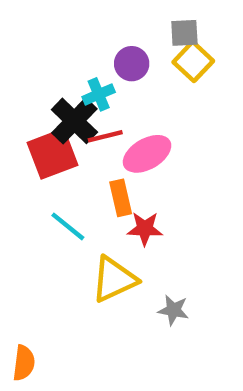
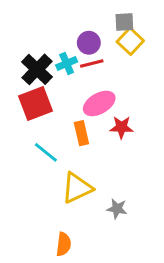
black cross: (74, 121) -> (37, 69), moved
red line: (105, 136) -> (92, 63), moved
red star: (145, 229) -> (121, 127), moved
orange semicircle: (24, 363) -> (64, 244), moved

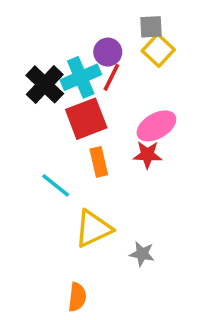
cyan cross: (67, 63) -> (81, 77), size x1.5
red line: (92, 63) -> (111, 77), turned -50
red square: (35, 103) -> (86, 119), moved
pink ellipse: (99, 103) -> (156, 126), moved

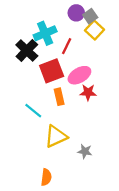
gray square: (151, 27) -> (90, 16), turned -32
purple circle: (108, 52) -> (76, 13), moved
cyan cross: (81, 77) -> (45, 33), moved
pink ellipse: (156, 126) -> (79, 75), moved

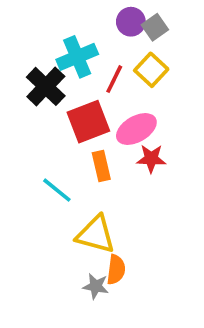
yellow square: (95, 30) -> (151, 70), moved
yellow triangle: (56, 136) -> (96, 234), turned 40
gray star: (85, 151) -> (96, 286), moved
orange semicircle: (46, 177) -> (116, 270), moved

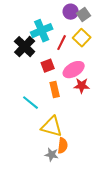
red square: (88, 122) -> (48, 66), size x0.6

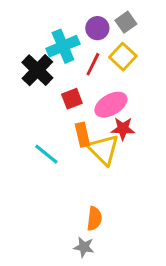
purple circle: (71, 12) -> (97, 28), moved
yellow triangle: (52, 127) -> (103, 150), moved, turned 30
gray star: (52, 155) -> (84, 247), moved

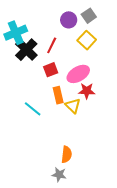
cyan cross: (63, 46) -> (16, 33), moved
red line: (93, 64) -> (52, 45), moved
yellow triangle: (103, 150) -> (73, 106), size x0.7

